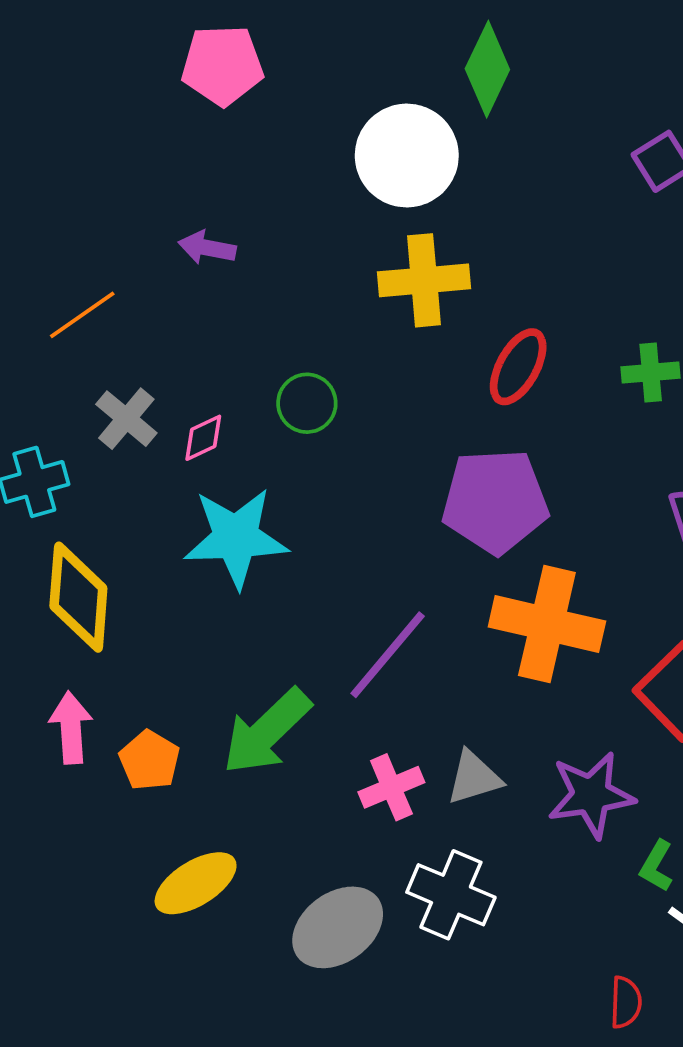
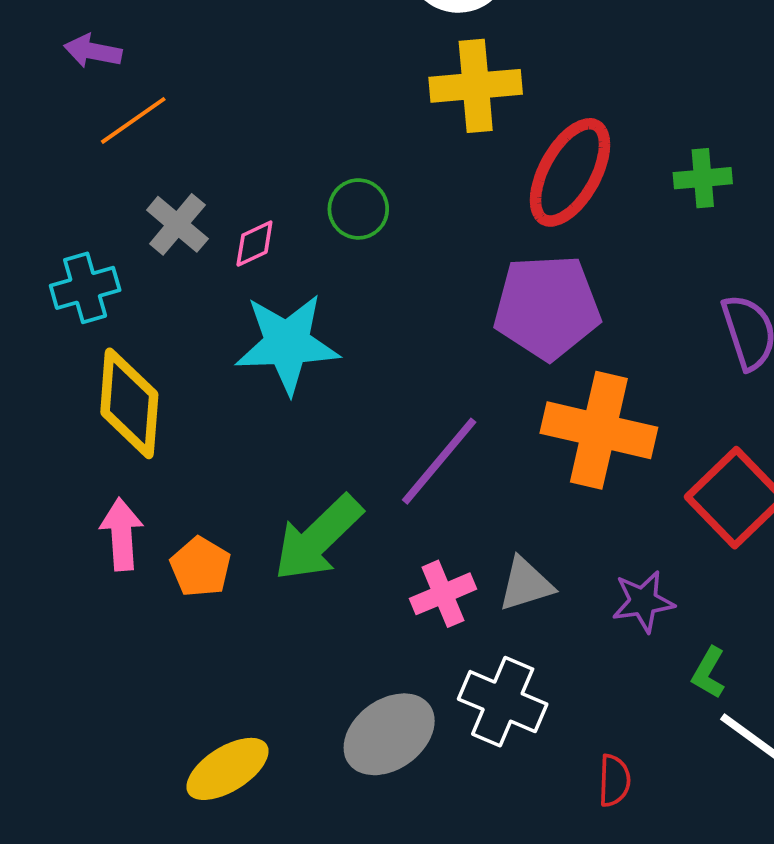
purple arrow: (207, 248) -> (93, 51), moved
red ellipse: (518, 367) -> (570, 172), size x1.4
purple star: (591, 795) -> (643, 602), size x0.7
yellow ellipse: (196, 883) -> (227, 769), moved
red semicircle: (626, 1002) -> (614, 780), moved

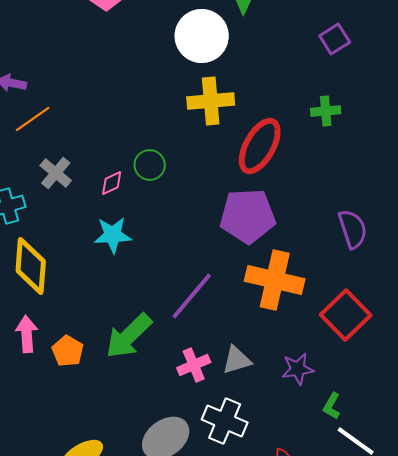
green cross: (703, 178) -> (326, 111), moved
pink diamond: (254, 244) -> (112, 183), moved
cyan star: (287, 344) -> (113, 235), size x0.7

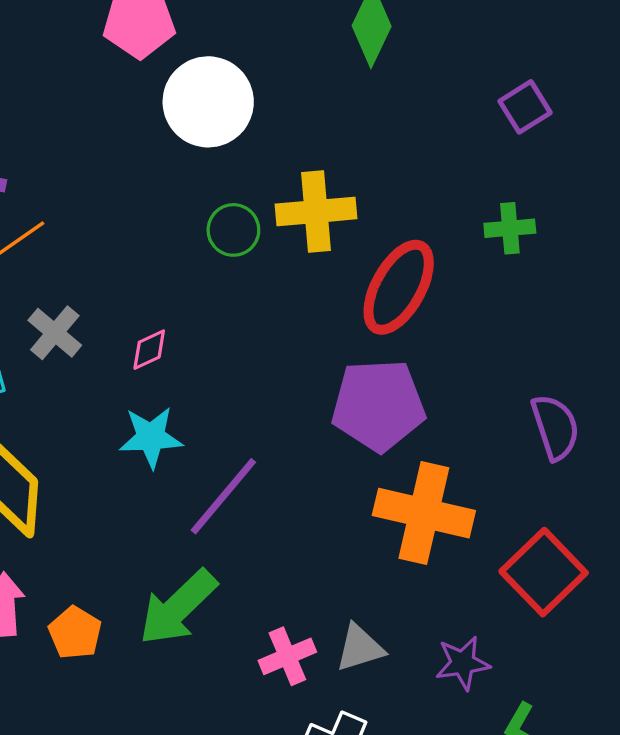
white circle: (202, 36) -> (208, 102), moved
green circle: (150, 165) -> (233, 230), moved
purple line: (192, 296) -> (223, 496), moved

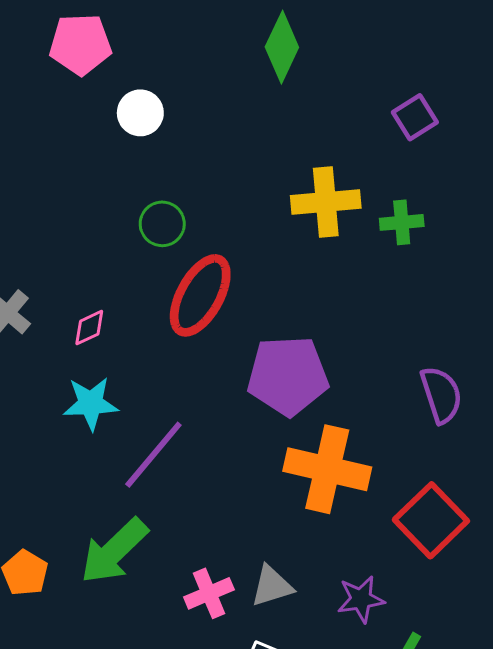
white circle: (208, 102) -> (140, 113), size x0.6
yellow cross: (316, 211) -> (326, 202), moved
red ellipse: (399, 287) -> (200, 295), moved

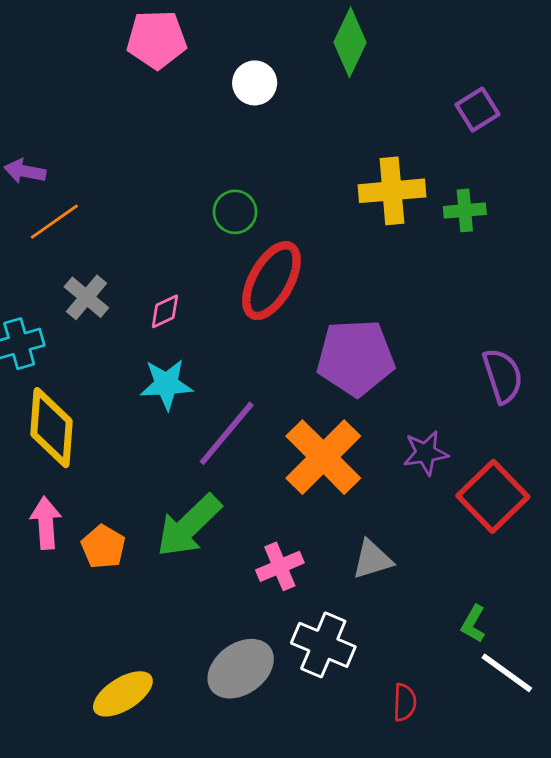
white circle: (140, 113) -> (255, 83), moved
orange cross: (327, 469) -> (323, 457), moved, turned 32
gray triangle: (272, 586) -> (372, 559), moved
purple star: (361, 599) -> (426, 453), moved

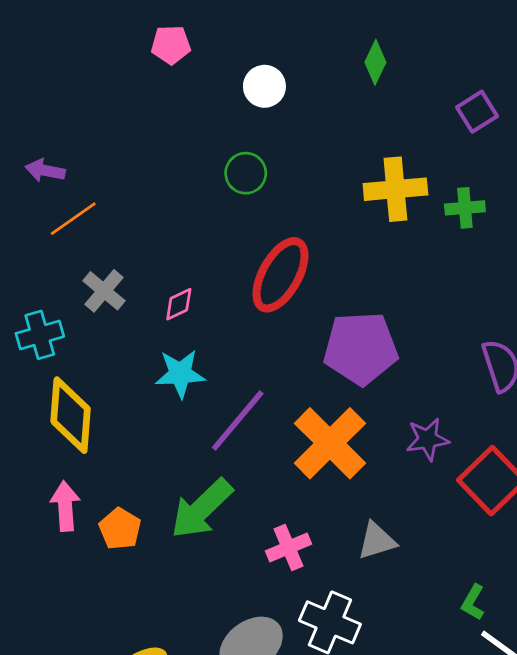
pink pentagon: (157, 40) -> (171, 45), size x0.7
green diamond: (350, 42) -> (375, 62), moved, size x0.7
green circle: (235, 212) -> (246, 173), moved

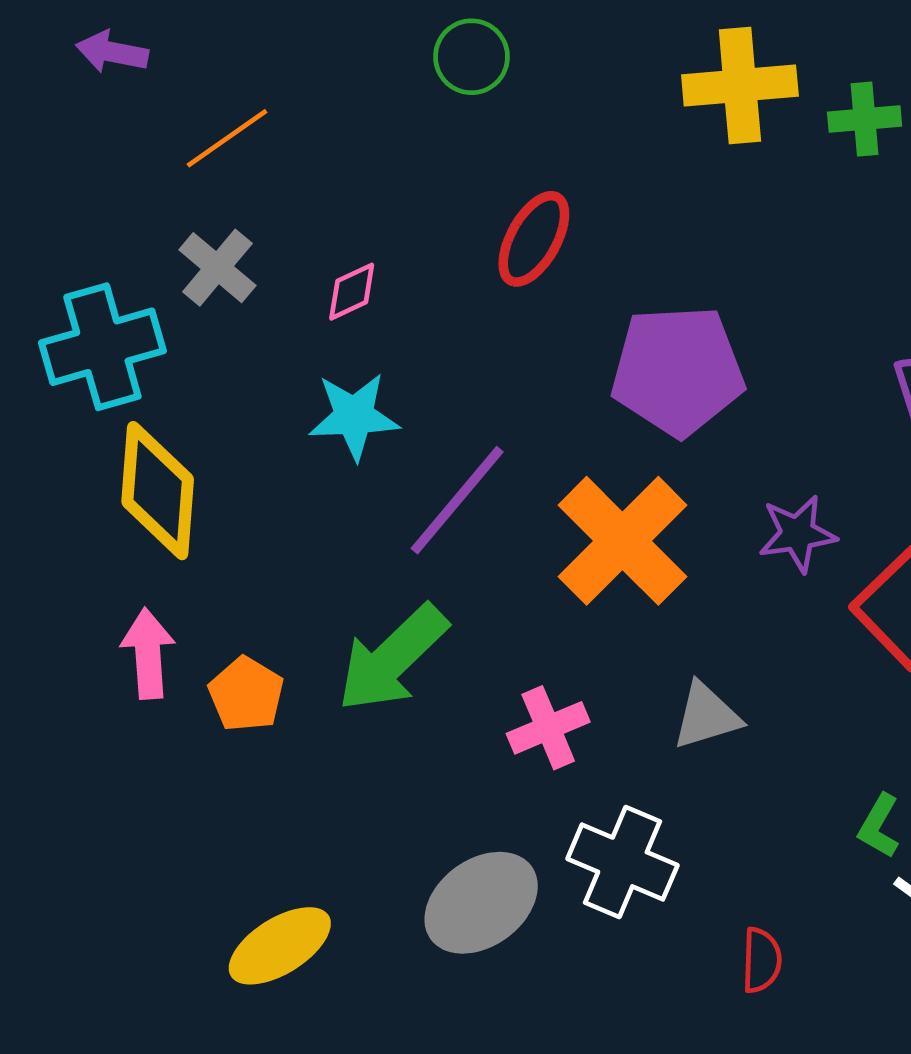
orange line: (73, 219) -> (227, 138), moved
red ellipse: (280, 275) -> (534, 239), size x0.7
cyan cross: (40, 335) -> (102, 347), size x1.4

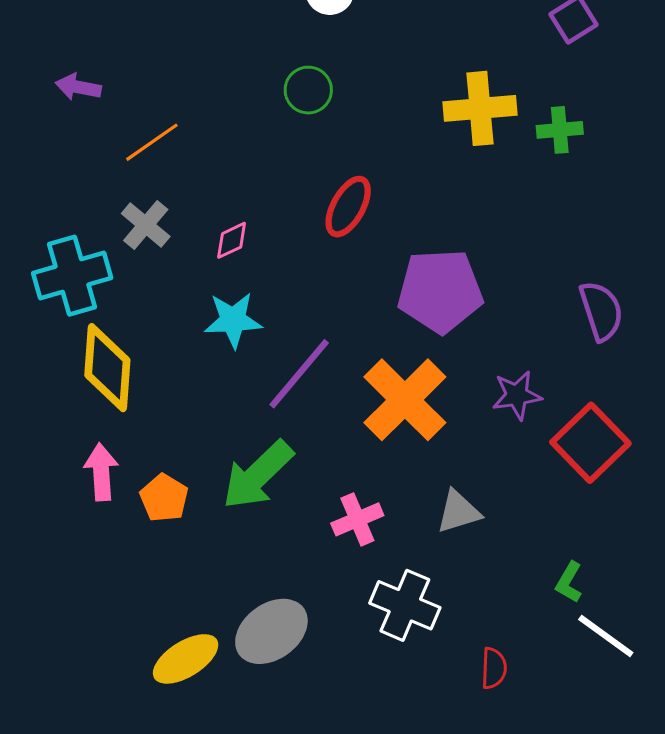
gray ellipse: (481, 903) -> (271, 631), moved

